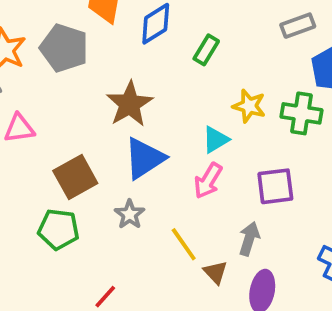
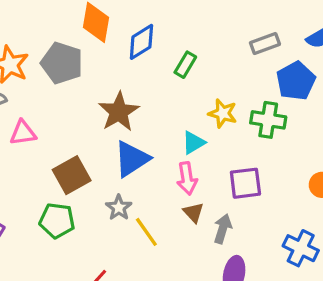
pink arrow: (208, 181) -> (187, 178), turned -40
yellow line: (184, 244) -> (146, 232), moved
brown triangle: (216, 272) -> (193, 212), moved

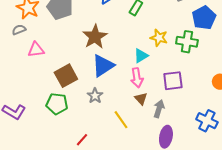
yellow line: (146, 232) -> (121, 120), moved

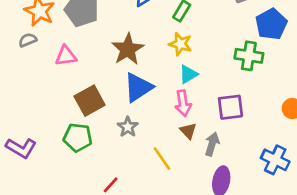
yellow star: (159, 38) -> (180, 44), moved
pink triangle: (36, 50) -> (66, 56), moved

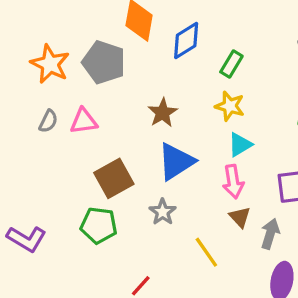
gray semicircle: (28, 40) -> (48, 121), moved, turned 138
brown star: (128, 49) -> (163, 113), size x0.7

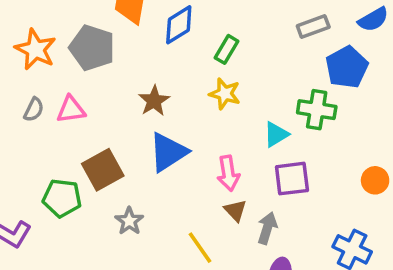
cyan triangle: (240, 145) -> (276, 134), moved
gray star: (163, 212) -> (129, 221), moved
green pentagon: (99, 225) -> (62, 198), moved

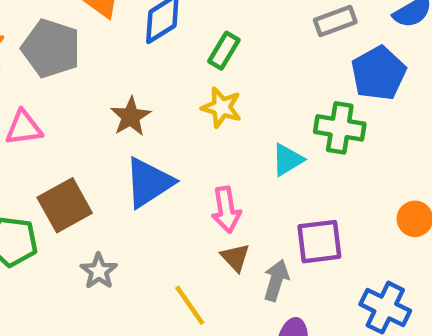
purple square: (292, 179) -> (319, 242), moved

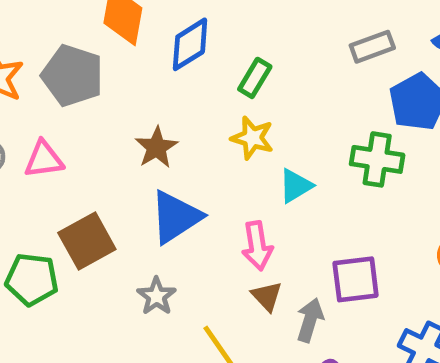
cyan triangle: (288, 160) -> (296, 186), moved
gray star: (99, 271) -> (156, 296), moved

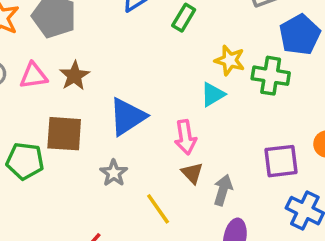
yellow star: (252, 138) -> (230, 60), moved
brown star: (156, 147) -> (74, 76), moved
brown square: (87, 241) -> (64, 134), turned 33
purple square: (356, 279) -> (281, 161), moved

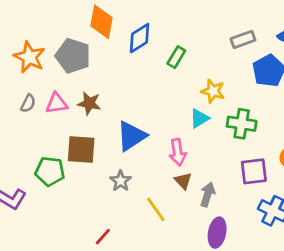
brown star: (74, 76) -> (89, 103), turned -30
green cross: (271, 76) -> (242, 124), moved

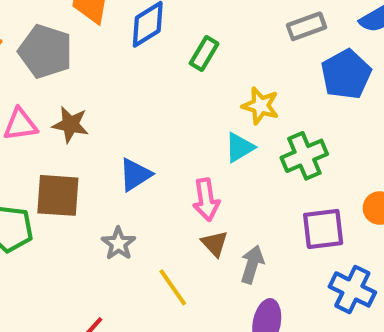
green cross: (242, 124) -> (304, 156), turned -32
blue triangle: (131, 136) -> (135, 175), size x0.7

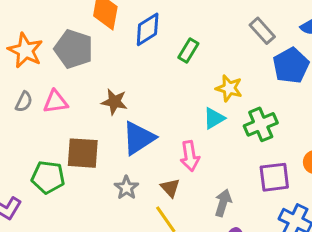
gray rectangle: (306, 26) -> (262, 31), turned 68
brown star: (70, 124) -> (114, 102), moved
blue triangle: (135, 175) -> (139, 138), size x1.4
brown triangle: (215, 244) -> (170, 188), moved

